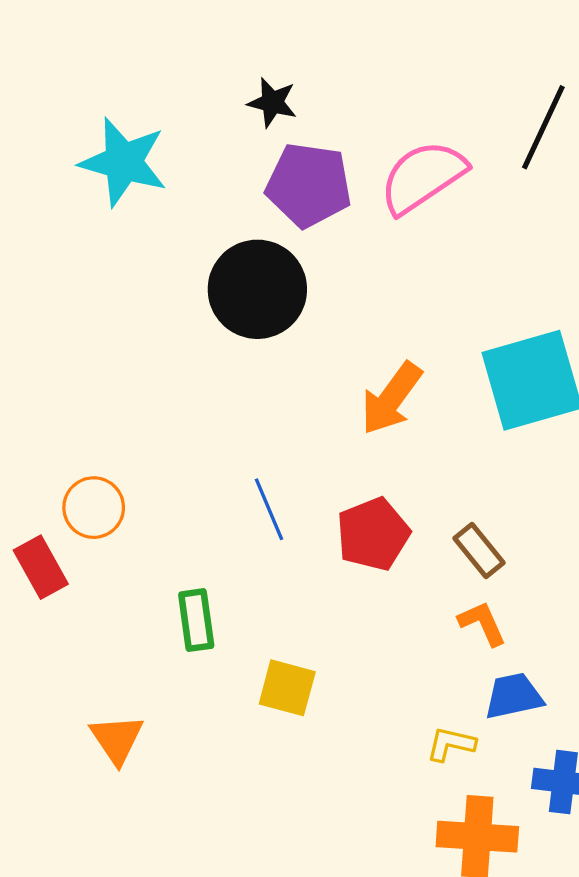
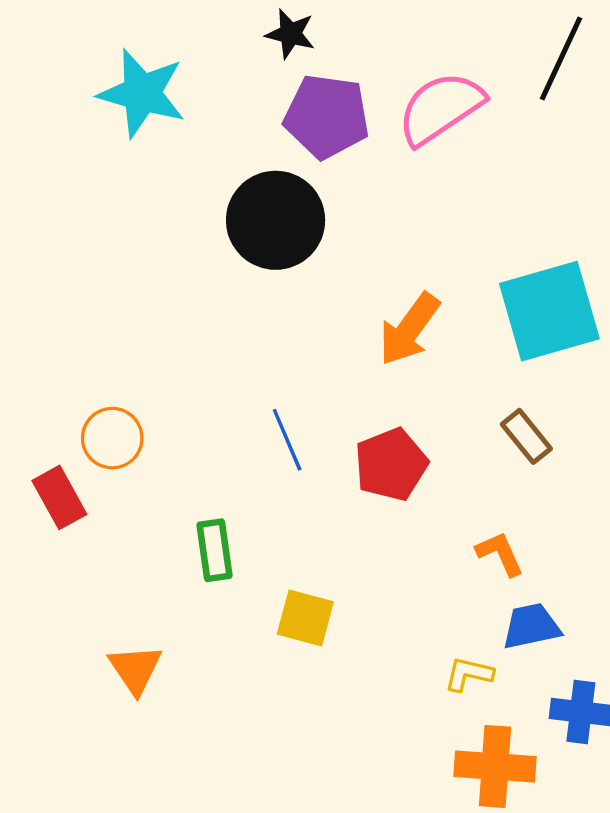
brown rectangle: (479, 551) -> (526, 436), moved

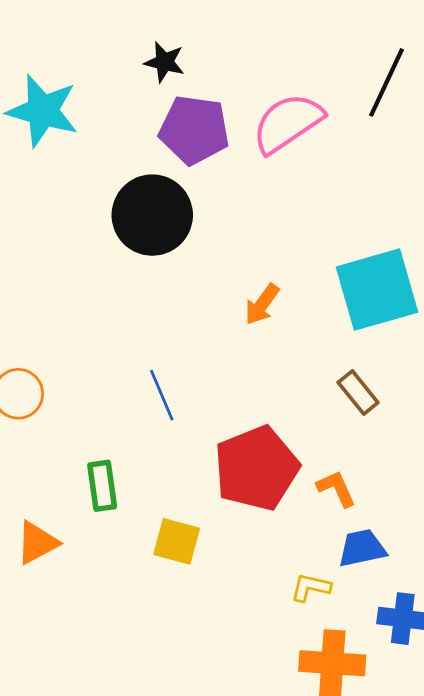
orange arrow: (409, 329) -> (262, 304), size x0.7
red pentagon: (391, 464) -> (257, 468), moved, size x1.4
orange triangle: (135, 669) -> (37, 543), moved, turned 36

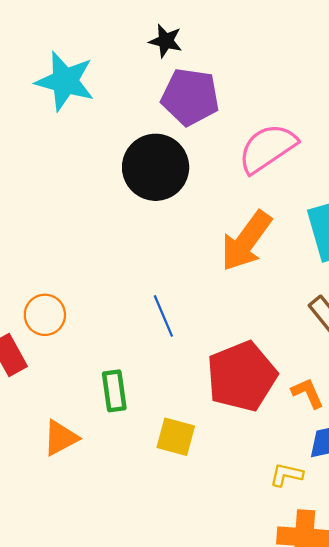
pink semicircle: (288, 123) -> (267, 148), moved
orange arrow: (262, 304) -> (246, 241), size x1.8

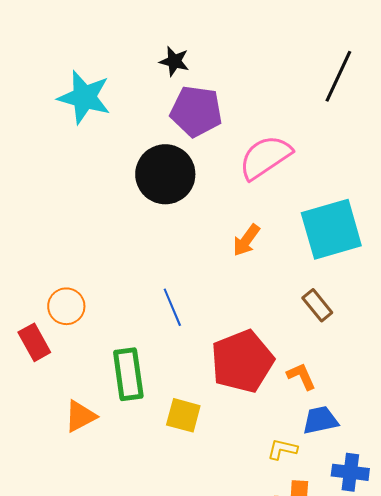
orange arrow: (246, 241) -> (246, 240), size x0.6
green rectangle: (114, 391) -> (128, 374), size x1.4

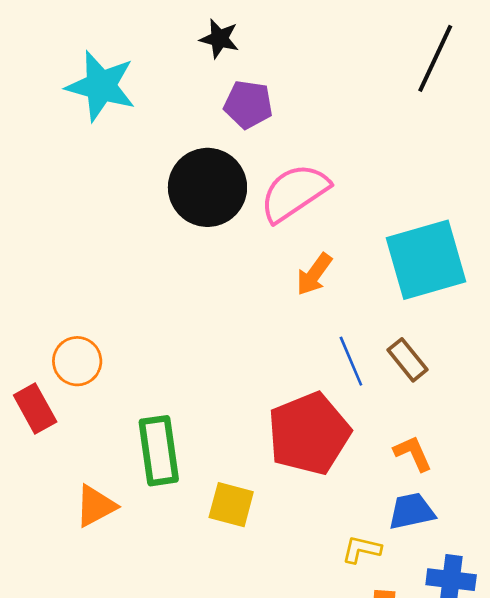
purple pentagon: (196, 111) -> (248, 104), size x0.7
pink semicircle: (265, 157) -> (294, 193), moved
blue line: (172, 307) -> (351, 361), moved
orange L-shape: (301, 376) -> (413, 453), moved

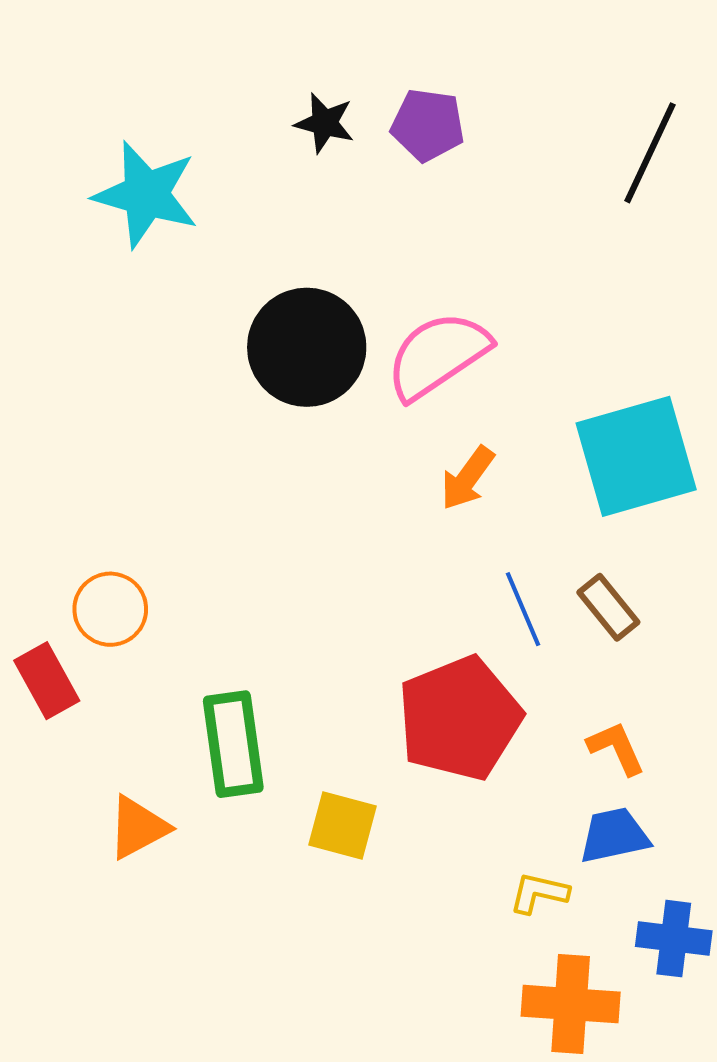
purple pentagon: (248, 104) -> (428, 125), moved

